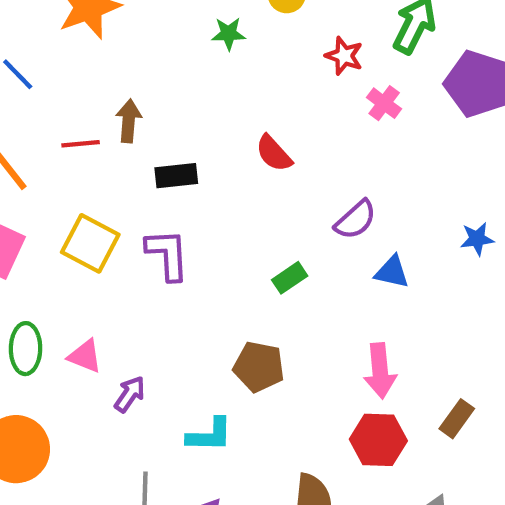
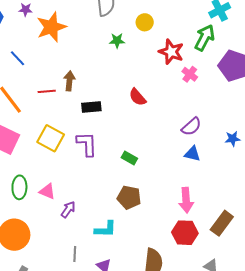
red star: (344, 56) -> (171, 52), size x1.4
purple semicircle: (356, 220) -> (191, 127), moved
green rectangle: (290, 278) -> (129, 158), moved, turned 63
brown rectangle: (457, 419) -> (222, 223), size x1.4

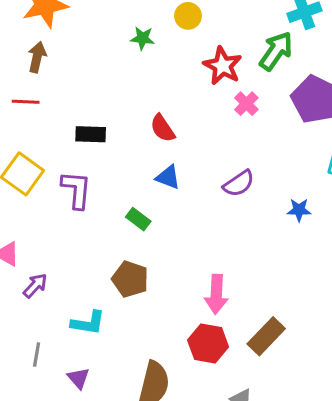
brown arrow: (69, 81) -> (37, 57), moved
blue triangle: (192, 154) -> (168, 177), moved

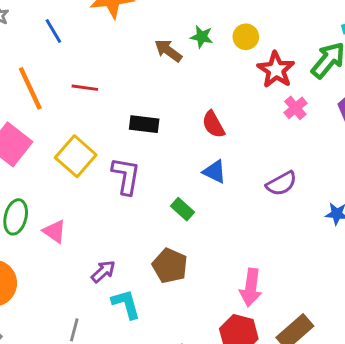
yellow circle: (188, 16) -> (246, 37), moved
brown arrow: (37, 57) -> (168, 51), moved, turned -72
purple arrow: (35, 286) -> (103, 271), moved
cyan L-shape: (88, 323) -> (126, 304), turned -120

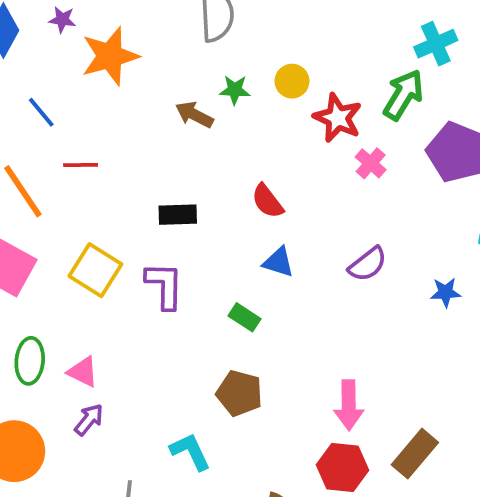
red line: (85, 88) -> (81, 165), moved
purple arrow: (103, 271) -> (89, 420), moved

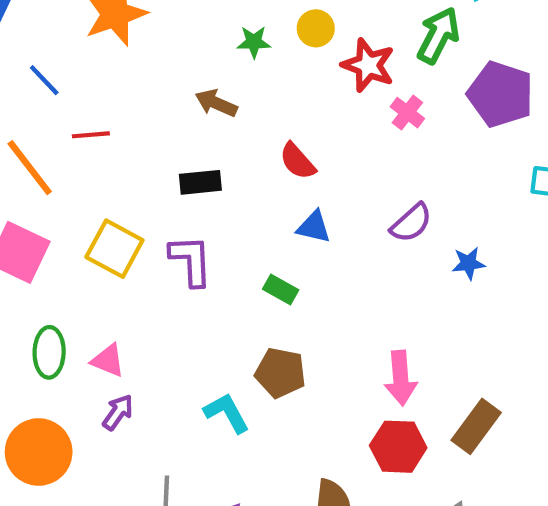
brown arrow: (194, 115) -> (216, 103), moved
blue star: (446, 292) -> (469, 263), moved
cyan L-shape: (190, 452) -> (227, 413), moved

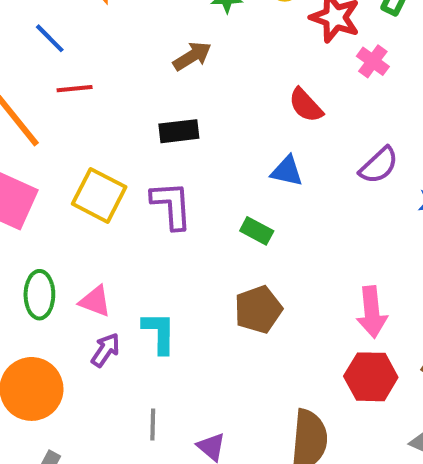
blue line: (44, 80) -> (50, 38), moved
brown arrow: (216, 103) -> (192, 56), turned 126
red semicircle: (297, 161) -> (306, 105), moved
brown pentagon: (280, 373) -> (258, 309), turned -30
cyan L-shape: (227, 413) -> (159, 333), moved, turned 30

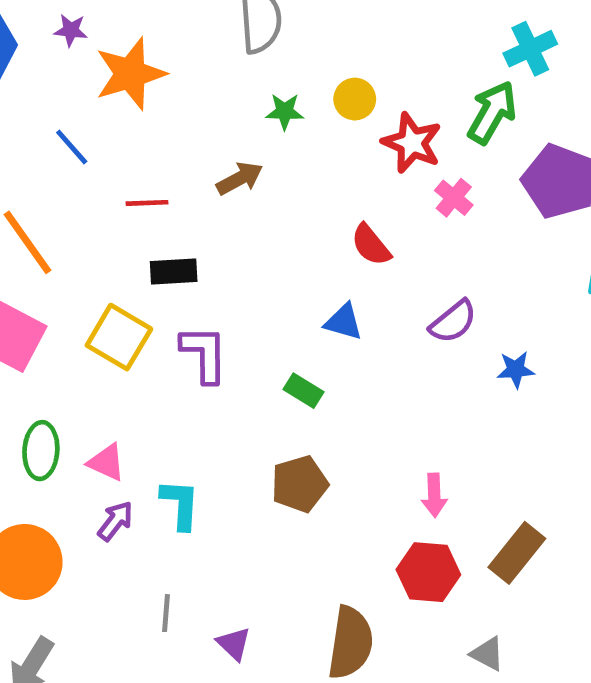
red line: (75, 89) -> (147, 203), moved
black rectangle: (179, 131) -> (174, 272), moved
pink arrow: (372, 312) -> (434, 495), size x0.7

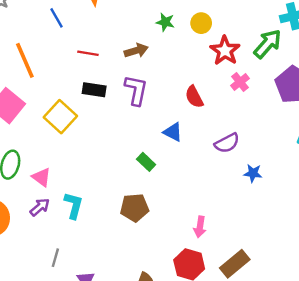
purple L-shape: (204, 354) -> (136, 90), moved

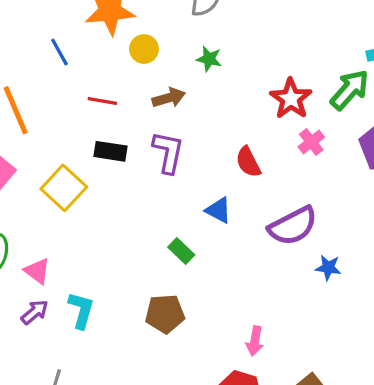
yellow circle: (201, 23) -> (144, 49), moved
purple semicircle: (227, 143) -> (293, 226), size x1.4

